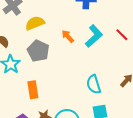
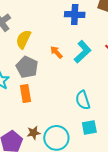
yellow semicircle: (35, 23) -> (23, 39), turned -42
orange rectangle: (33, 90) -> (25, 94), moved

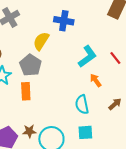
blue cross: (75, 15) -> (64, 21), moved
yellow semicircle: (23, 39) -> (41, 41), moved
orange arrow: (56, 52) -> (96, 80), moved

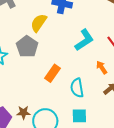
orange arrow: (96, 80) -> (102, 67), moved
orange rectangle: (26, 91) -> (52, 73), moved, turned 36

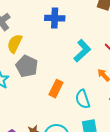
yellow semicircle: (39, 23) -> (15, 44), moved

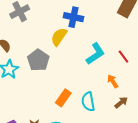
yellow semicircle: (15, 44) -> (59, 37), moved
orange rectangle: (56, 89) -> (63, 98), moved

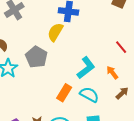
cyan L-shape: (95, 54) -> (86, 68), moved
cyan semicircle: (88, 102) -> (89, 95), turned 132

